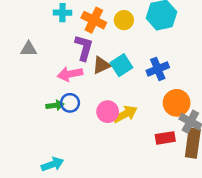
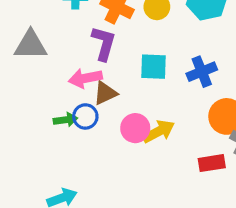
gray triangle: (29, 49) -> (31, 45), size x1.5
brown triangle: (101, 65) -> (105, 93), moved
cyan square: (121, 65) -> (154, 67), turned 35

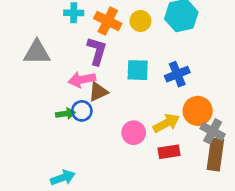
pink circle: (135, 128) -> (134, 133), moved
yellow arrow: (159, 131) -> (166, 123), moved
red rectangle: (212, 163) -> (169, 152), moved

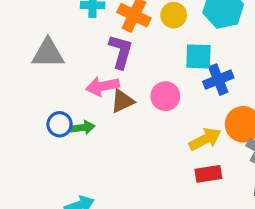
cyan square: (138, 70) -> (198, 56), moved
blue circle: (82, 111) -> (60, 124), moved
pink circle: (134, 133) -> (165, 96), moved

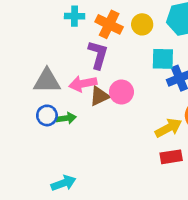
gray triangle: (48, 53) -> (47, 81), moved
pink circle: (165, 96) -> (121, 92), moved

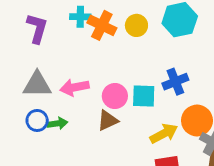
cyan cross: (75, 16) -> (80, 17), moved
purple L-shape: (98, 55) -> (37, 28), moved
cyan square: (163, 59) -> (144, 96), moved
brown triangle: (99, 96) -> (108, 120), moved

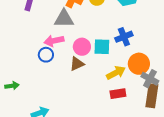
gray triangle: (37, 84) -> (64, 19), moved
blue circle: (37, 120) -> (46, 55), moved
green arrow: (57, 123) -> (12, 86), moved

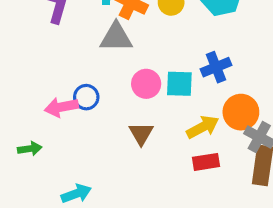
pink arrow: (54, 41) -> (61, 107), moved
brown triangle: (77, 64) -> (141, 134), moved, turned -35

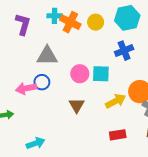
gray triangle: (116, 37) -> (47, 56), moved
blue cross: (216, 67) -> (124, 51), moved
red rectangle: (206, 162) -> (118, 135), moved

